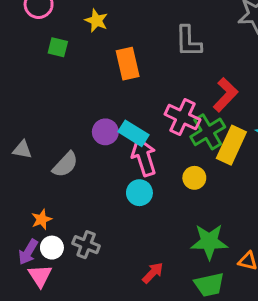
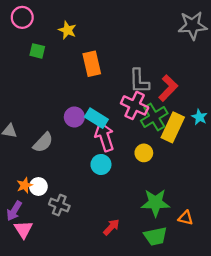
gray L-shape: (188, 41) -> (139, 81), moved
white circle: (52, 248) -> (38, 186), moved

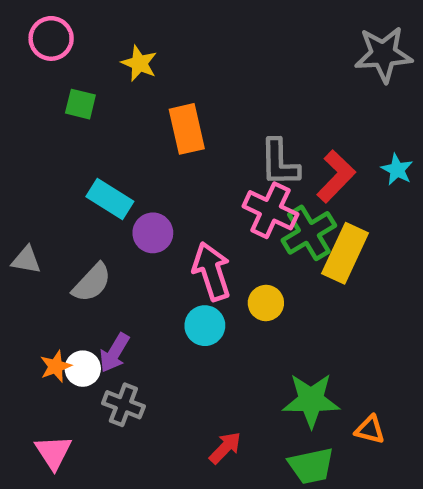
cyan star: (199, 117) -> (397, 170), moved
cyan rectangle: (96, 118) -> (110, 199), moved
yellow circle: (144, 153) -> (266, 303), moved
purple arrow: (14, 211) -> (114, 353), moved

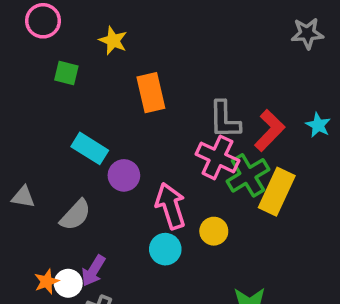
gray star: (383, 54) -> (307, 33), size x0.7

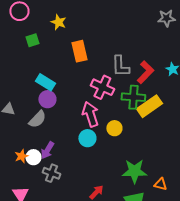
green square: (66, 73) -> (32, 40), turned -32
pink cross: (217, 157) -> (102, 87), moved
purple circle: (124, 175) -> (47, 99), moved
green cross: (248, 175) -> (133, 97), turned 35
yellow rectangle: (277, 192) -> (149, 106), turned 30

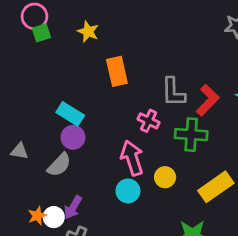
green square: (32, 40) -> (41, 33), moved
pink cross: (102, 87) -> (149, 121), size x0.7
yellow rectangle: (149, 106) -> (216, 187), moved

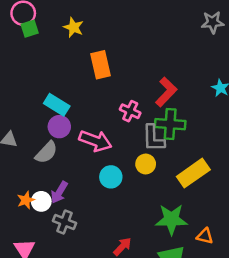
gray L-shape: (173, 92) -> (153, 138), moved
red L-shape: (208, 100) -> (166, 92), moved
pink arrow: (132, 158) -> (95, 141), moved, turned 128

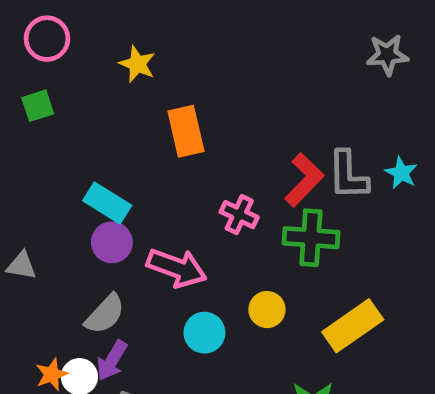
green square: (30, 29) -> (38, 106), moved
gray L-shape: (153, 138) -> (348, 175), moved
gray semicircle: (46, 152) -> (105, 314), moved

